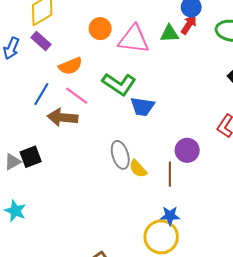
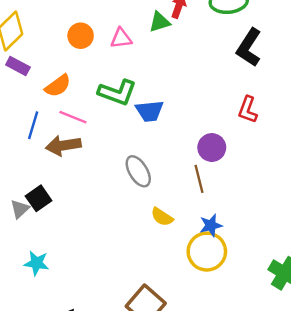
pink triangle: (134, 39) -> (121, 38), size x0.6
yellow semicircle: (138, 169) -> (162, 217), moved

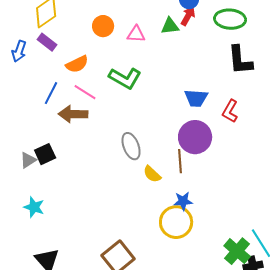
black L-shape: (249, 48) -> (240, 60), turned -48
blue trapezoid: (150, 111) -> (196, 98), moved
purple circle: (212, 148) -> (195, 137), size x1.4
yellow semicircle: (162, 217) -> (152, 174), moved

